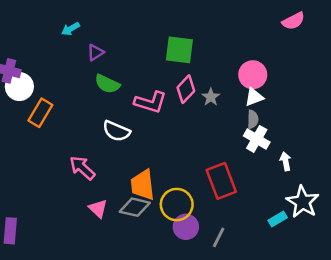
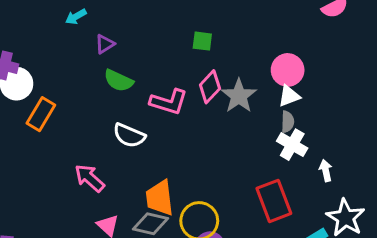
green square: (179, 50) -> (202, 41), size x0.6
gray star: (211, 97) -> (239, 96), size x1.6
red rectangle: (221, 181) -> (274, 201), moved

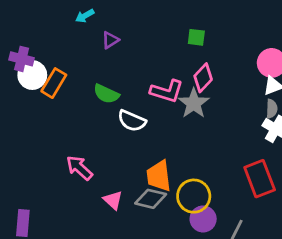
green semicircle: (119, 81) -> (106, 94), moved
gray star: (239, 96) -> (194, 103), moved
orange rectangle: (41, 114) -> (54, 83), moved
pink arrow: (90, 178) -> (79, 168), moved

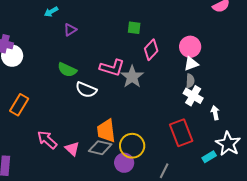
pink diamond: (203, 78) -> (151, 50), moved
orange rectangle: (54, 83) -> (19, 105), moved
pink arrow: (79, 168) -> (47, 140), moved
purple circle: (203, 219) -> (124, 163), moved

